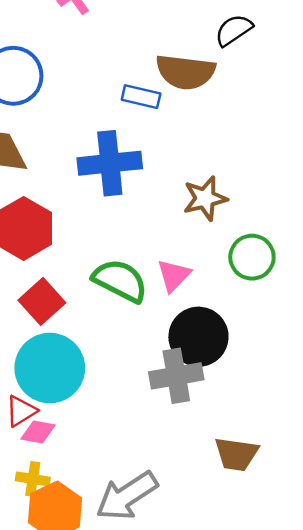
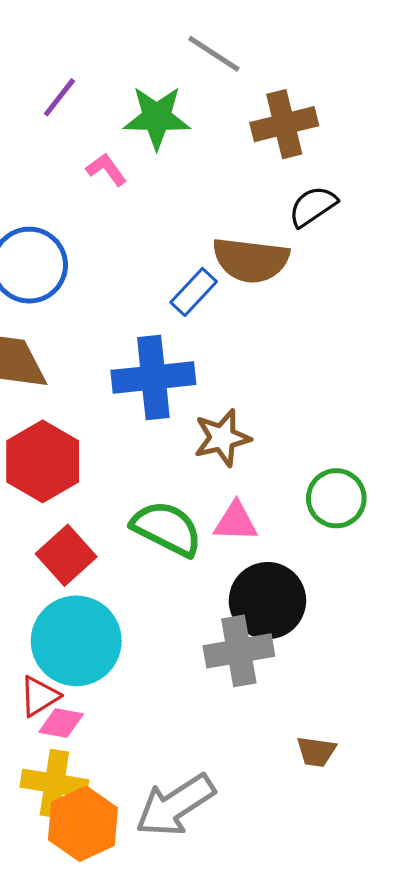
blue rectangle: (141, 97) -> (194, 292), turned -60
brown star: (205, 198) -> (222, 438), moved
pink triangle: (174, 275) -> (236, 522), turned 48
brown trapezoid: (236, 454) -> (316, 752), size x0.7
yellow cross: (33, 479) -> (54, 783), size x1.5

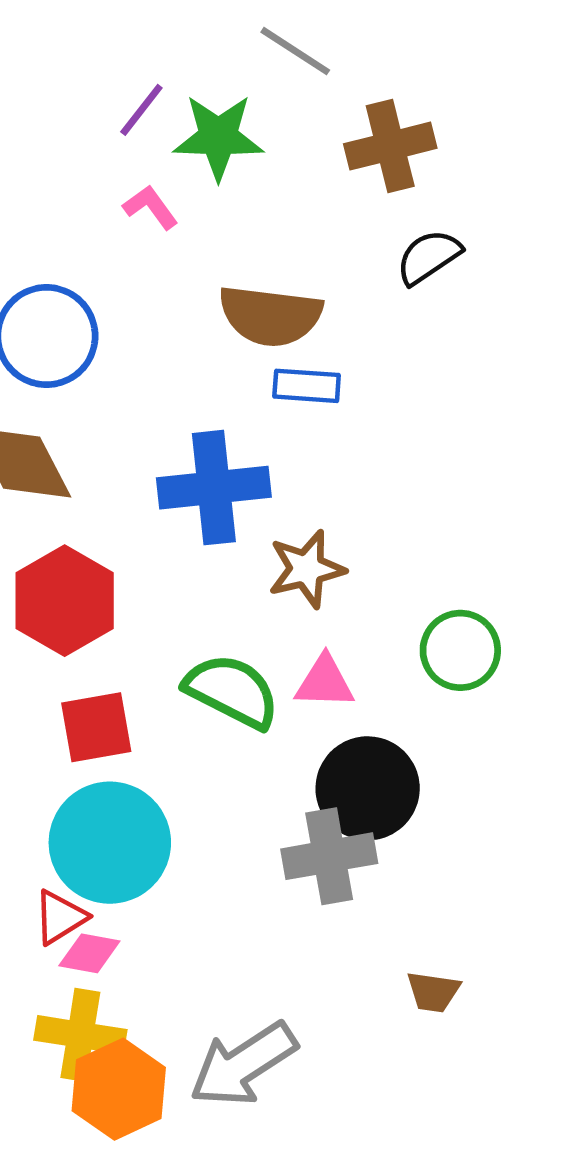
purple line: (59, 97) -> (141, 110), moved
brown semicircle: (251, 260) -> (270, 316), moved
blue rectangle: (194, 292) -> (307, 386), moved, turned 51
red square: (66, 555) -> (96, 727), turned 32

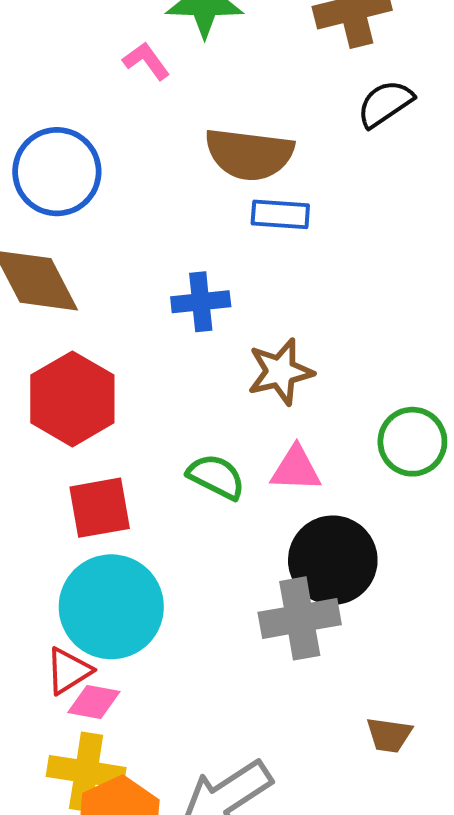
blue cross: (214, 488) -> (201, 302), size x0.6
green semicircle: (232, 691) -> (216, 477), size x0.7

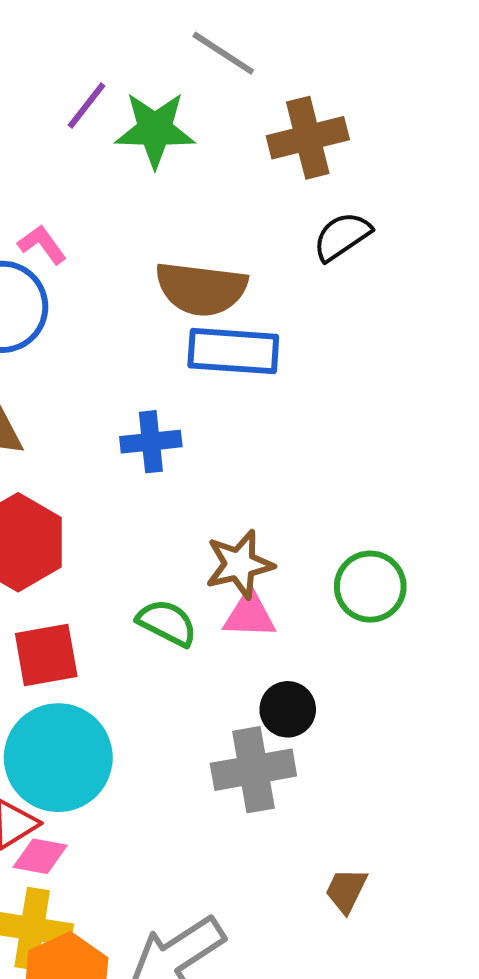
pink L-shape: (146, 61) -> (42, 244), moved
blue rectangle: (280, 214) -> (233, 351), size x1.5
brown star: (280, 372) -> (239, 564), moved
black circle: (333, 560) -> (288, 709), size x0.6
brown trapezoid: (389, 735) -> (346, 890), turned 108

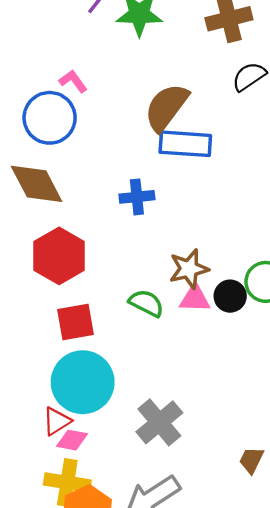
brown semicircle: (201, 289) -> (166, 107), turned 120
black circle: (288, 709) -> (230, 296), moved
gray cross: (253, 770) -> (159, 422), moved, turned -30

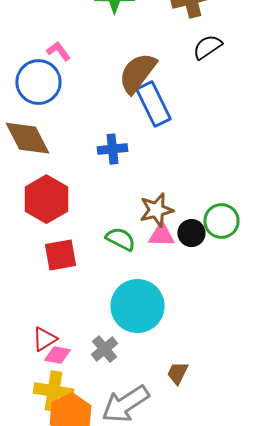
blue rectangle: (185, 144) -> (153, 104), turned 60
cyan circle: (83, 382) -> (137, 306), moved
gray cross: (159, 422) -> (104, 349), moved, size x0.7
brown trapezoid: (251, 460) -> (177, 373), moved

